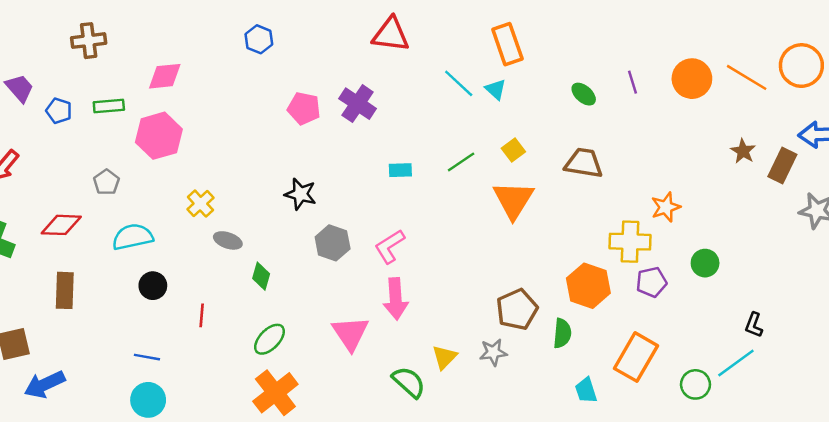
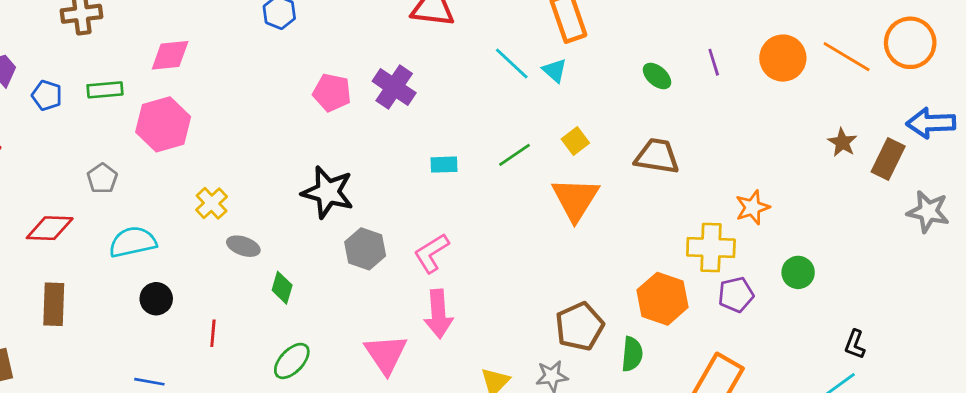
black star: (300, 194) -> (328, 192), size x1.4

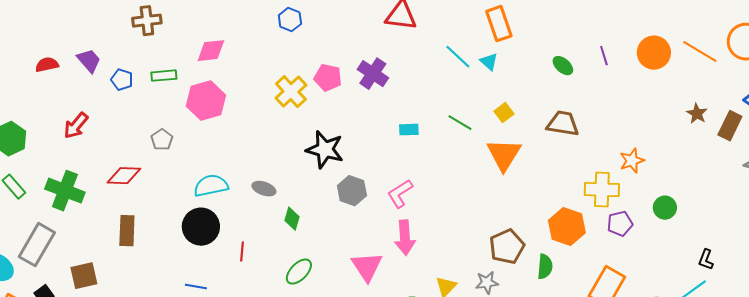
green line: (515, 155) -> (460, 123), turned 65
yellow cross: (212, 203) -> (291, 92), moved, size x1.4
cyan semicircle: (133, 242) -> (211, 186), moved
black circle: (156, 299) -> (201, 227), size x1.6

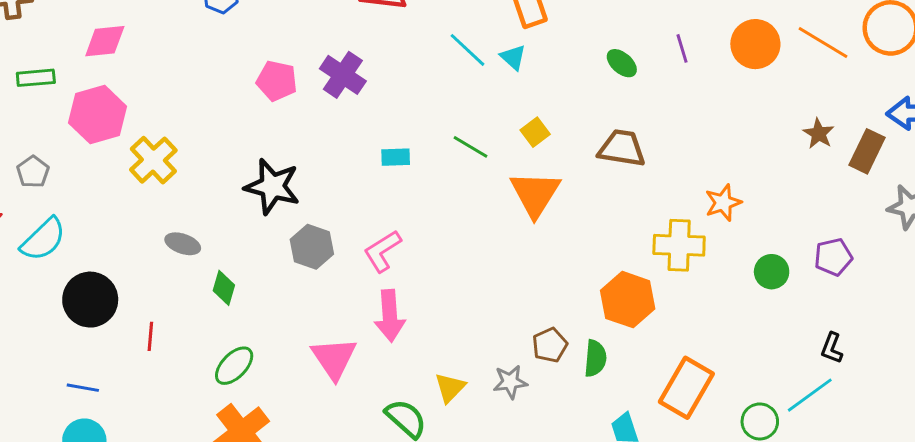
yellow cross: (291, 92) -> (153, 160), moved
cyan semicircle: (211, 186) -> (43, 239), moved, turned 148
purple pentagon: (620, 224) -> (833, 257), moved
brown pentagon: (507, 247) -> (550, 345), moved, size x0.7

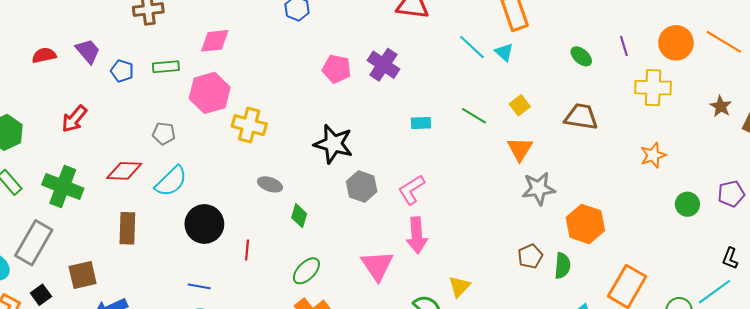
yellow cross: (153, 160) -> (249, 125), turned -32
gray pentagon: (33, 172) -> (164, 133), turned -30
orange triangle: (535, 194) -> (520, 149), size x0.7
yellow cross: (679, 245) -> (653, 88), moved
gray star: (510, 382) -> (539, 189), moved, size x1.4

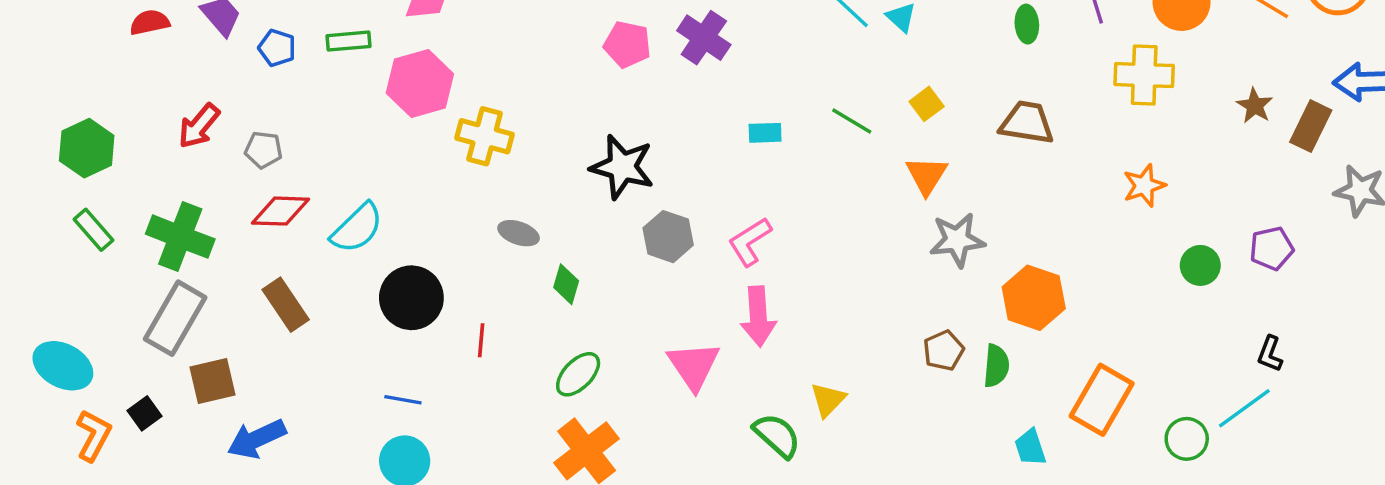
green ellipse: (581, 56) -> (1027, 24), turned 45
gray pentagon: (164, 133) -> (264, 150), moved
brown rectangle: (127, 228) -> (286, 305), turned -36
gray rectangle: (34, 243) -> (175, 318), moved

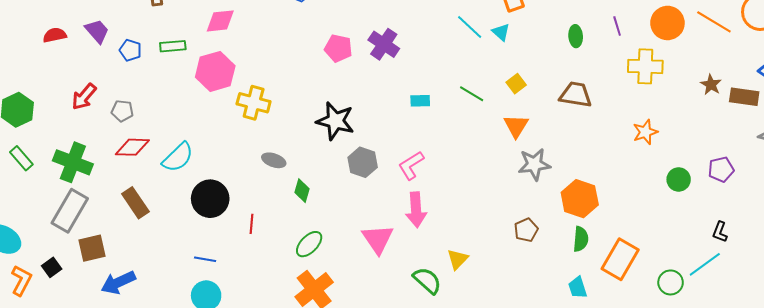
brown rectangle: (1311, 126) -> (744, 97), turned 72
green semicircle: (996, 366) -> (581, 239), moved

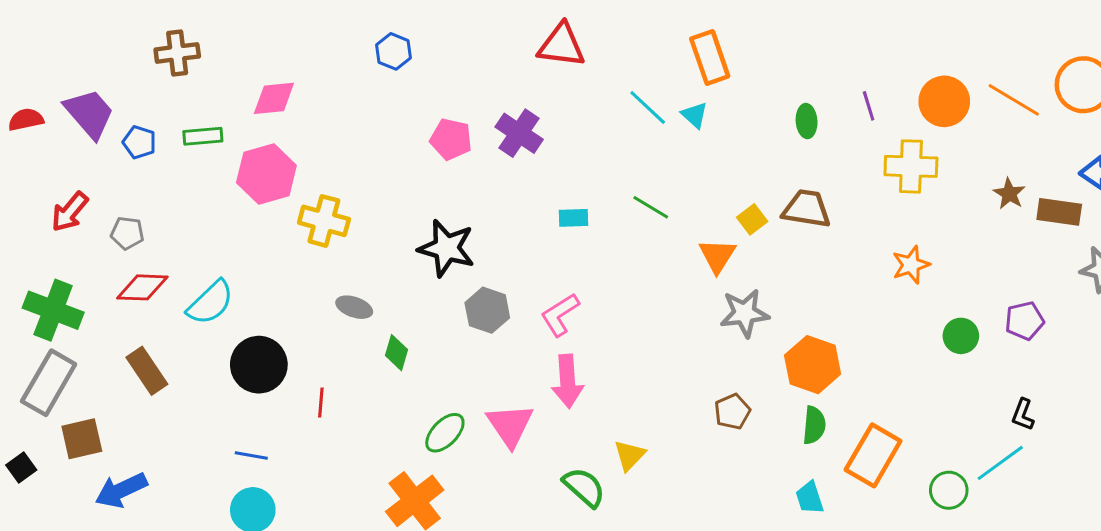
purple trapezoid: (97, 31) -> (89, 113), size x1.4
yellow square: (516, 84) -> (752, 219), moved
green ellipse: (309, 244) -> (445, 433), moved

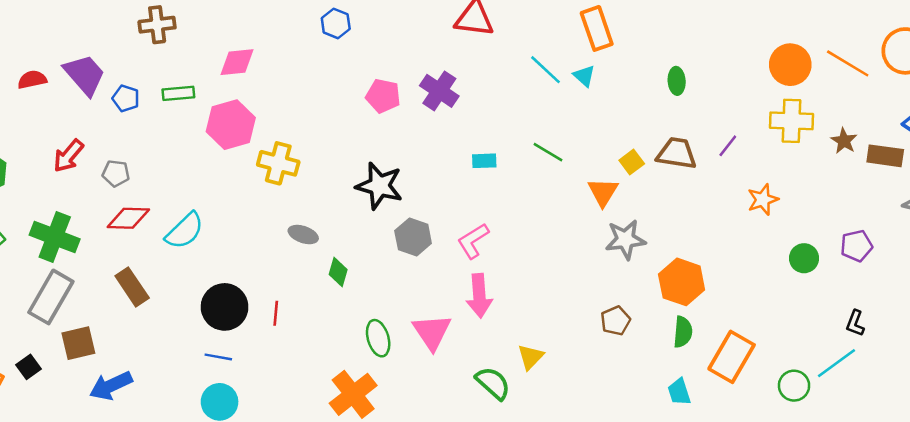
purple line: (869, 106) -> (728, 146), moved, turned 55
yellow cross: (911, 166) -> (792, 121), moved
black circle: (259, 365) -> (225, 307), moved
green ellipse: (445, 433) -> (378, 338), turned -60

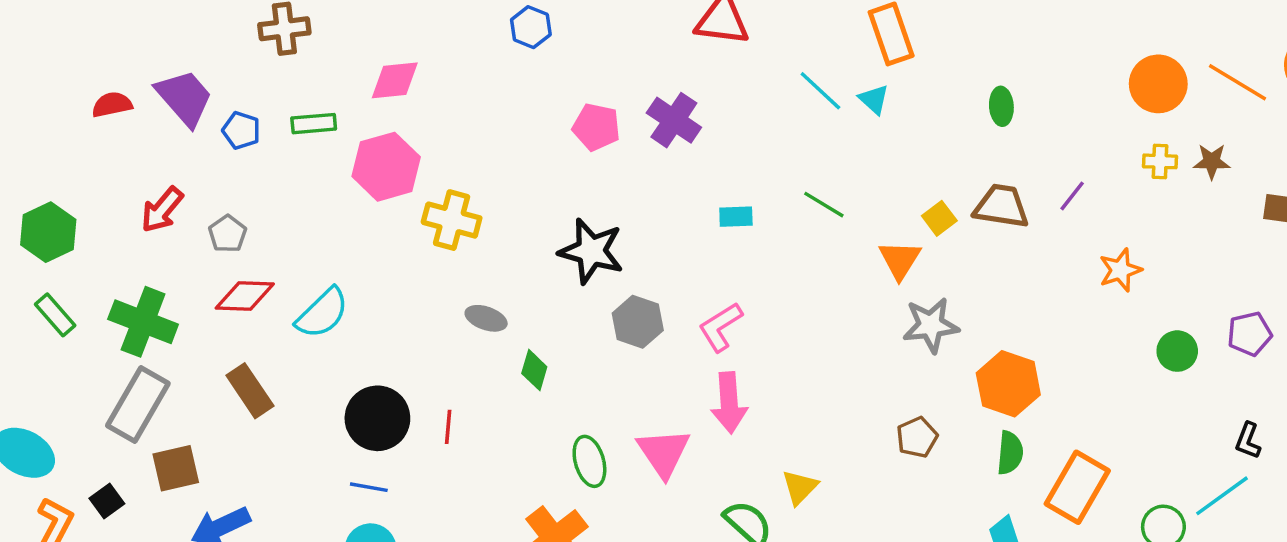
yellow cross: (792, 121) -> (1160, 161), size x0.6
brown star: (844, 141) -> (1212, 161), moved, turned -30
gray pentagon: (116, 173) -> (228, 234), turned 30

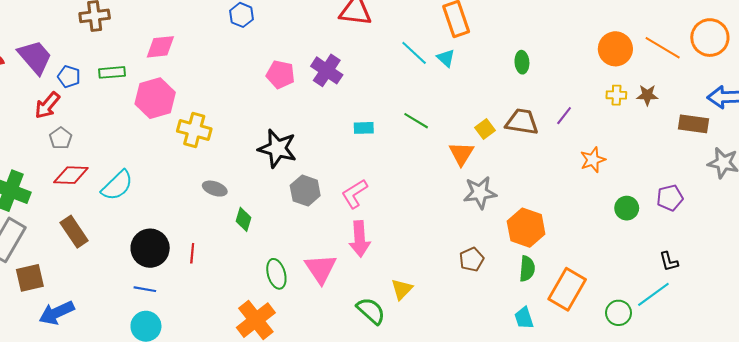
red arrow: (162, 210) -> (47, 105), moved
black L-shape: (1248, 441) -> (669, 261), turned -35

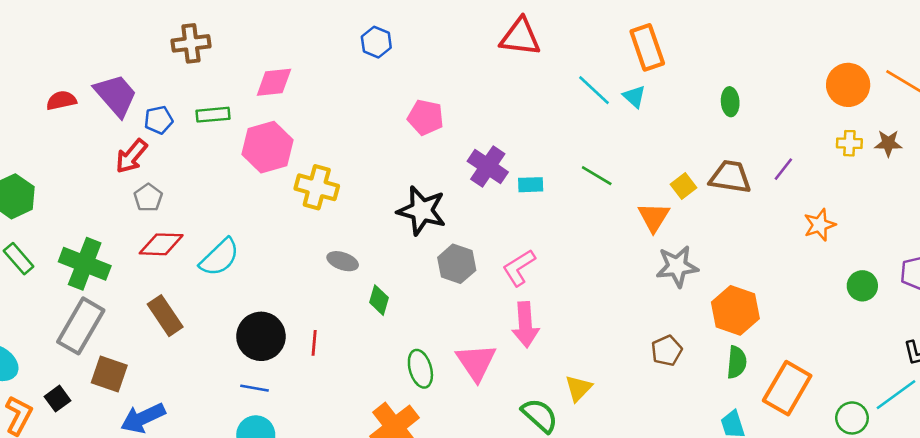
purple cross: (327, 70) -> (488, 167), moved
blue pentagon: (69, 77) -> (159, 120), turned -30
brown square: (30, 278) -> (109, 374), turned 32

